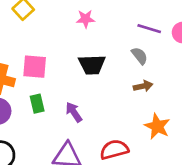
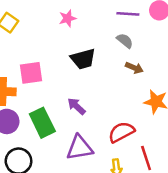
brown arrow: (143, 86) -> (134, 68), turned 48
green rectangle: (37, 104) -> (42, 123), moved, size x1.6

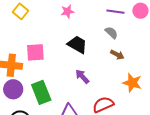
black trapezoid: (83, 59) -> (77, 45), turned -140
purple arrow: (76, 106) -> (82, 77), moved

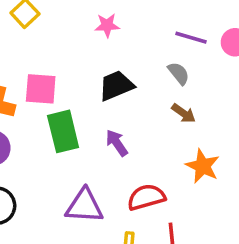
black trapezoid: (77, 45) -> (116, 86), turned -60
green rectangle: (41, 92) -> (63, 131), moved

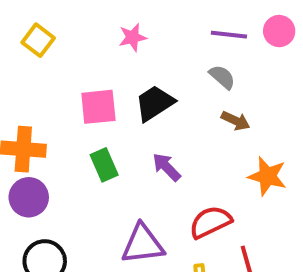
pink square: (41, 89) -> (98, 107), moved
green rectangle: (63, 131) -> (104, 165), size x0.7

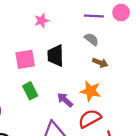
black trapezoid: (155, 103) -> (56, 56), turned -55
purple arrow: (167, 167) -> (65, 100), moved
orange star: (267, 176) -> (91, 91), moved

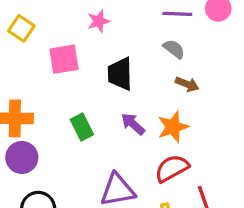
pink square: (25, 59) -> (64, 59), moved
orange star: (91, 91) -> (173, 127), turned -30
purple arrow: (65, 100) -> (133, 124), moved

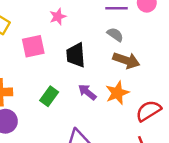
brown arrow: (187, 84) -> (126, 60), size x1.5
green rectangle: (82, 127) -> (49, 96), turned 66
red semicircle: (172, 168) -> (148, 111), moved

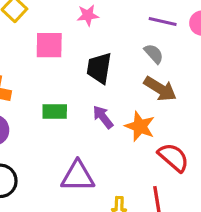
orange star: (117, 93) -> (140, 126), turned 30
green rectangle: (49, 96) -> (55, 112), turned 42
red semicircle: (148, 111) -> (173, 157), turned 60

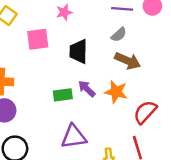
gray semicircle: (154, 54) -> (119, 35), turned 98
green rectangle: (55, 112) -> (63, 95), moved
red semicircle: (173, 157) -> (145, 112), turned -80

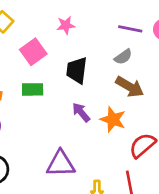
pink square: (38, 39) -> (33, 52), turned -35
green rectangle: (63, 95) -> (33, 89), moved

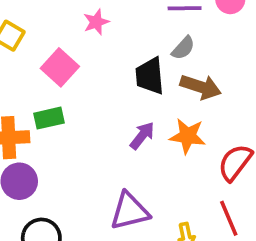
black trapezoid: (77, 70) -> (150, 76), moved
green rectangle: (33, 89) -> (49, 118), moved
purple arrow: (81, 112) -> (142, 136), turned 90

